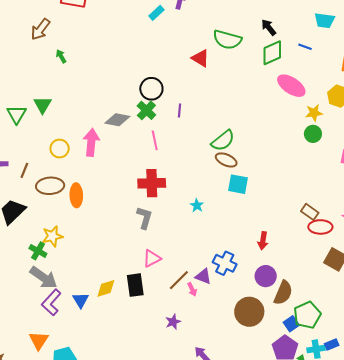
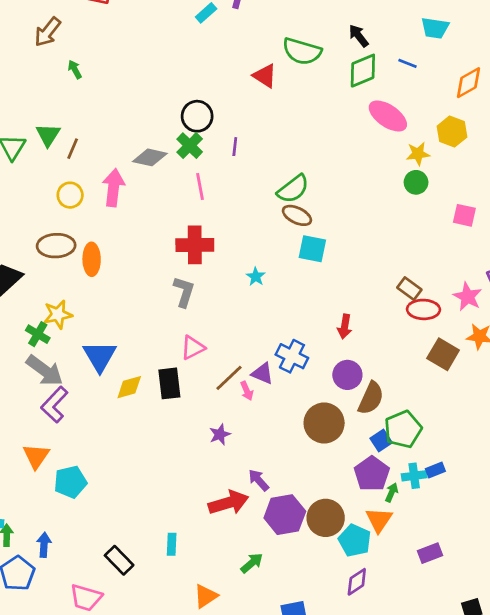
brown line: (24, 170) -> (73, 149), moved
blue triangle: (81, 300) -> (100, 356), moved, size x1.5

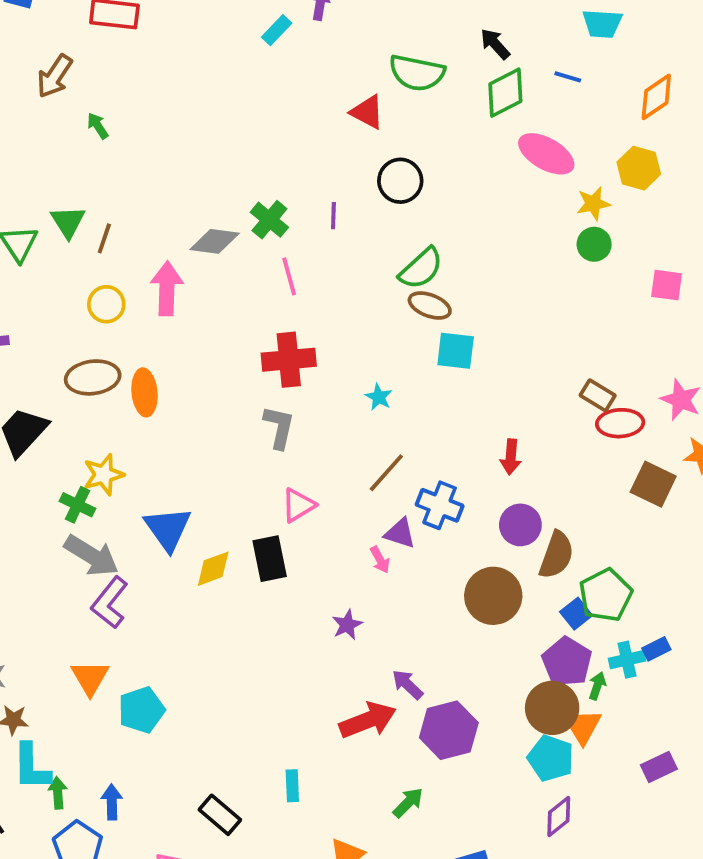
black circle: (197, 116) -> (400, 181), moved
brown line: (229, 378) -> (386, 473), moved
brown circle: (326, 518) -> (552, 708), moved

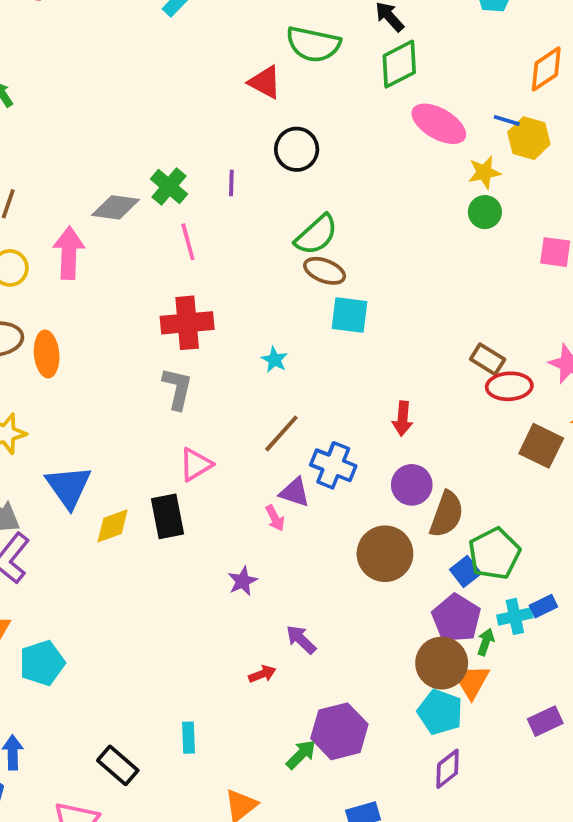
blue line: (568, 77) -> (507, 120), moved
red arrow: (368, 720) -> (262, 674), size x0.5
purple hexagon: (449, 730) -> (339, 731), moved

